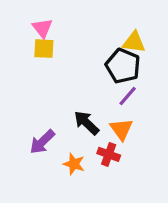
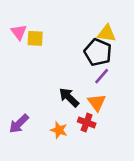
pink triangle: (42, 28) -> (19, 32), moved
purple arrow: (42, 142) -> (19, 124), moved

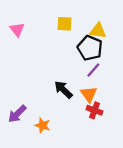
yellow square: (35, 38) -> (65, 24), moved
red cross: (87, 123) -> (95, 110), moved
orange star: (59, 130) -> (43, 125), moved

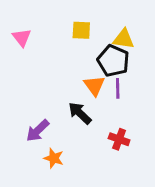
purple line: (93, 70) -> (118, 88), turned -42
orange triangle: (89, 94) -> (94, 85), moved
purple arrow: (17, 114) -> (38, 131), moved

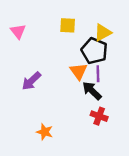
yellow triangle: (123, 39) -> (103, 33), turned -36
black arrow: (80, 113) -> (92, 91), moved
purple arrow: (38, 131) -> (31, 81), moved

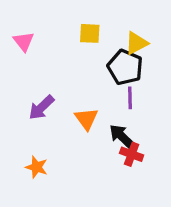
orange triangle: (79, 71) -> (86, 119), moved
black arrow: (92, 91) -> (122, 137), moved
orange star: (45, 132) -> (37, 167), moved

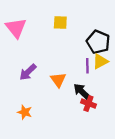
pink triangle: (24, 41) -> (16, 28), size x1.5
yellow triangle: (136, 43) -> (100, 61), moved
black pentagon: (125, 67) -> (98, 42), moved

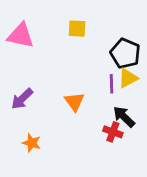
pink triangle: (16, 28) -> (21, 35), turned -40
purple arrow: (28, 72) -> (22, 99), moved
black arrow: (82, 92) -> (124, 117), moved

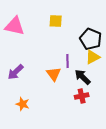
purple line: (112, 84) -> (68, 61), moved
black arrow: (124, 117) -> (83, 77), moved
red cross: (113, 132) -> (82, 96), turned -32

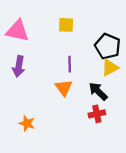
purple line: (68, 61) -> (70, 64), moved
purple arrow: (16, 72) -> (19, 66), moved, turned -36

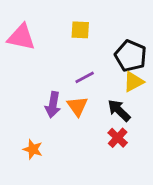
purple line: (70, 64) -> (85, 77), turned 63
purple arrow: (19, 66) -> (53, 105), moved
red cross: (97, 114) -> (118, 138), turned -35

